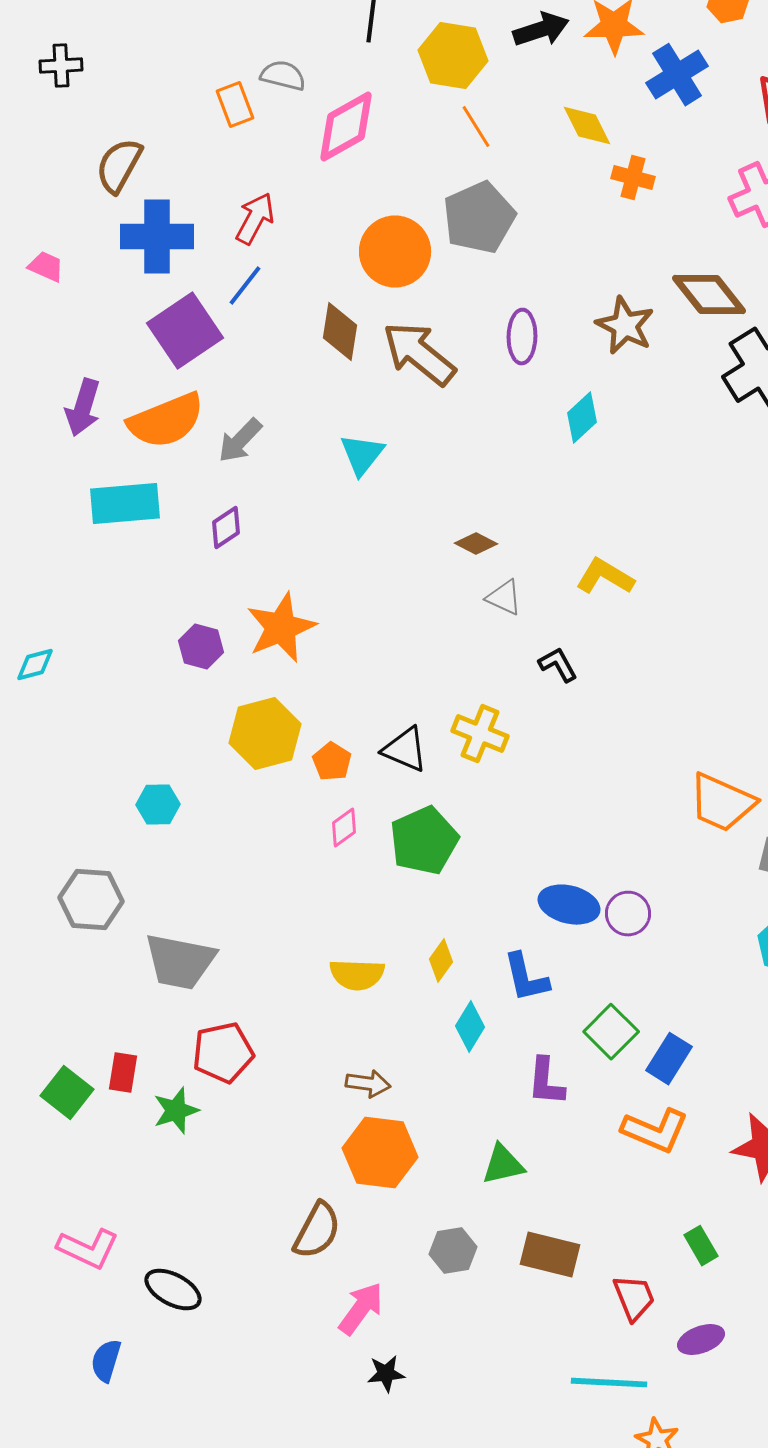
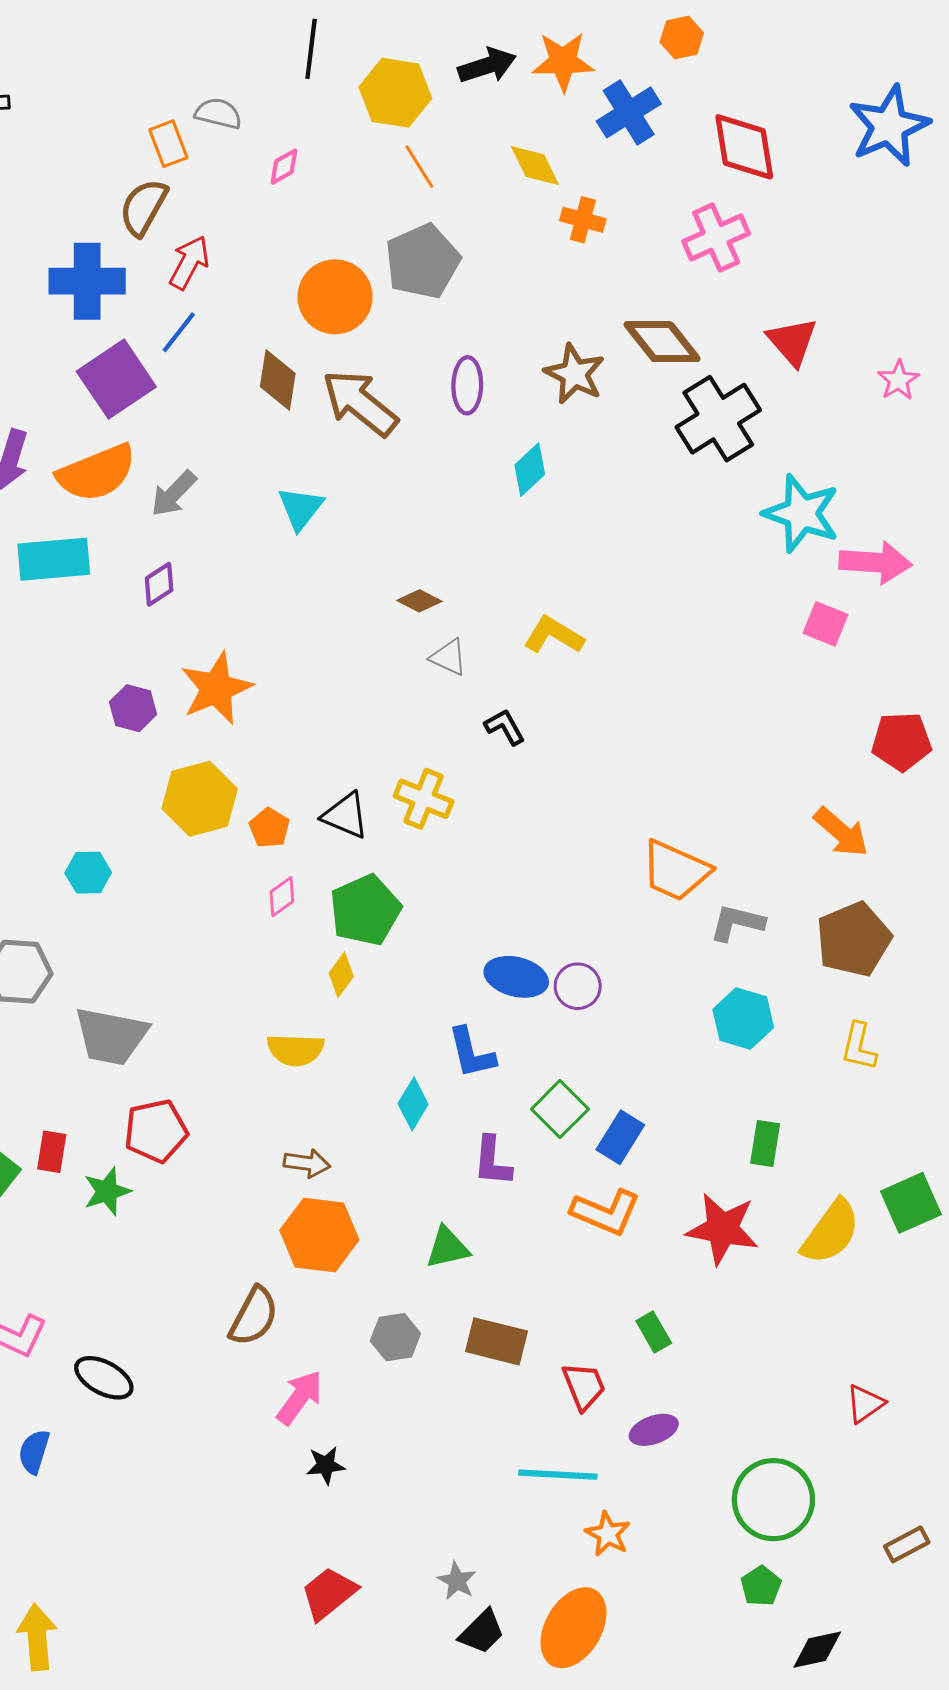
pink diamond: (346, 127) -> (284, 167), size x0.5
brown semicircle: (119, 166) -> (143, 207), moved
yellow diamond: (441, 961) -> (341, 975), moved

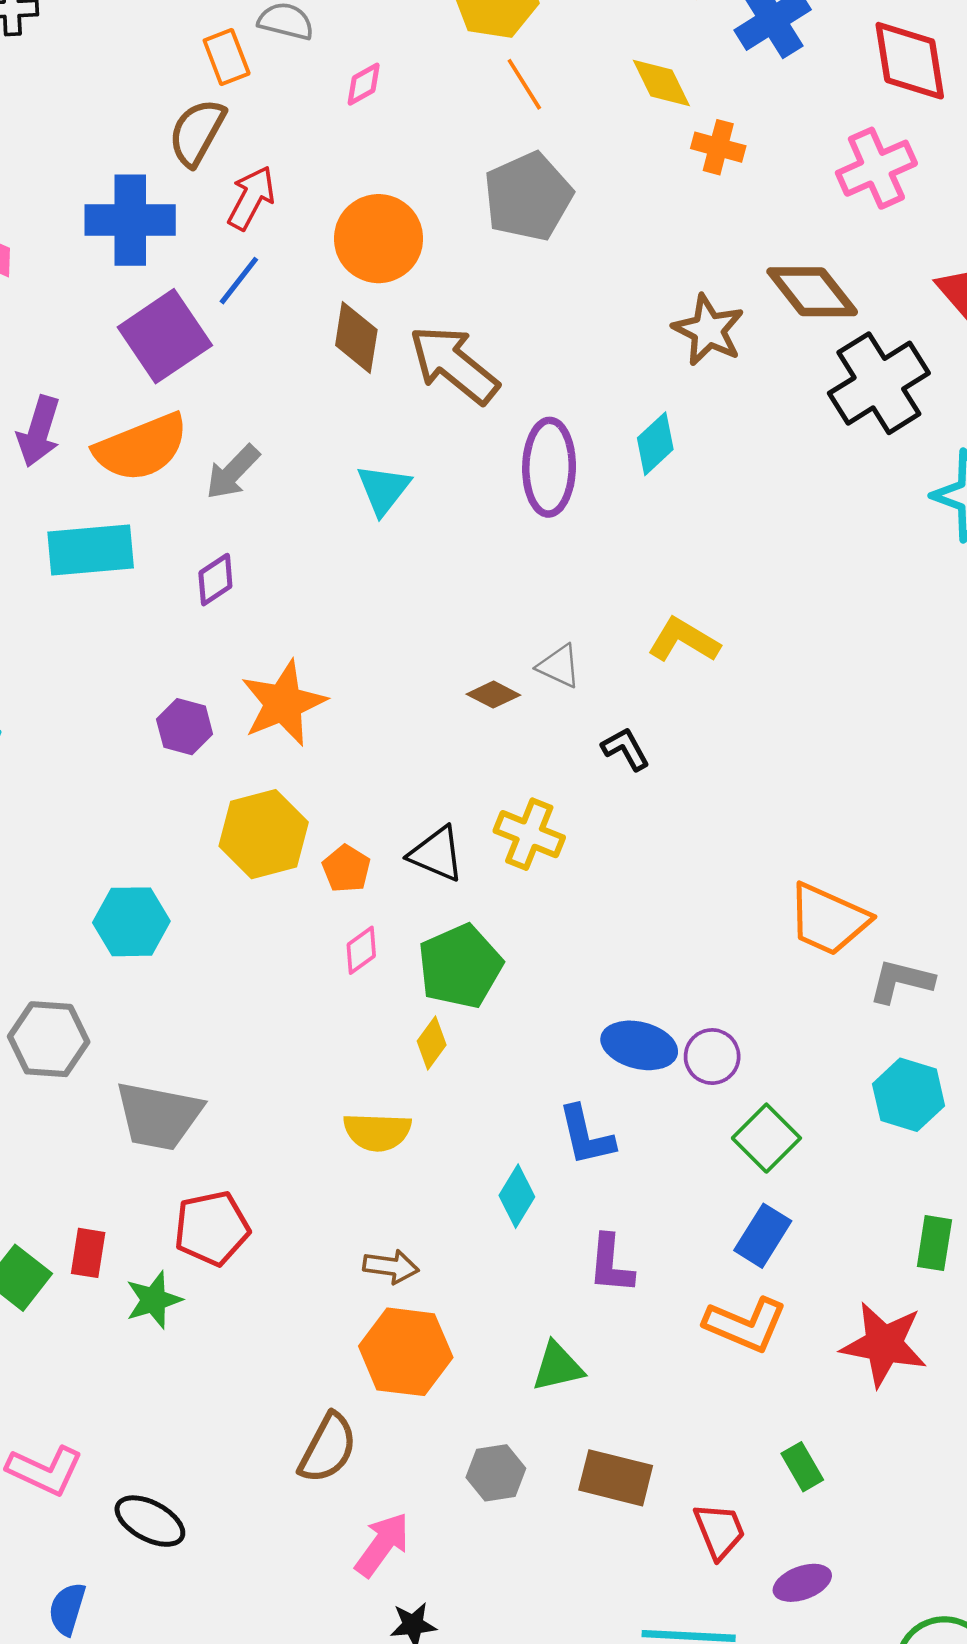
orange circle: (335, 297) -> (379, 239), moved
purple ellipse: (467, 385) -> (549, 467), moved, size x1.4
brown diamond: (419, 601) -> (493, 695), moved
cyan hexagon: (88, 873) -> (131, 922), size x1.4
green square: (560, 1109) -> (766, 1138), moved

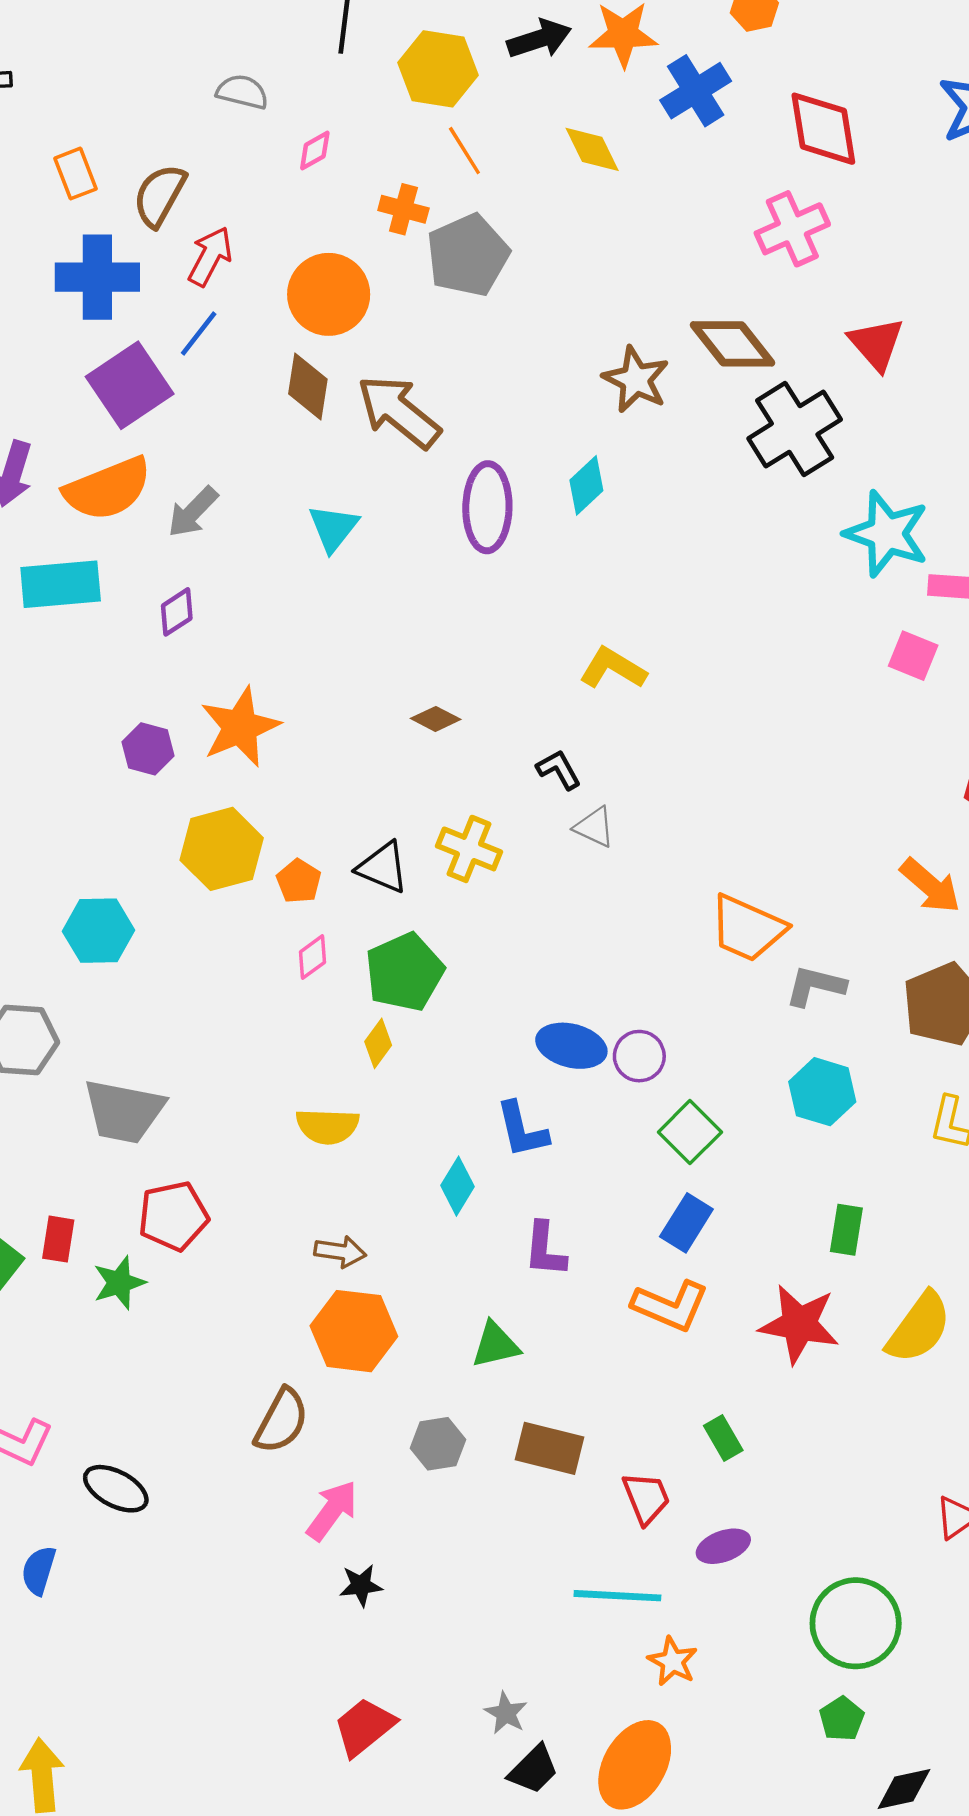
orange rectangle: (227, 57) -> (75, 174), moved
orange cross: (718, 147) -> (403, 209), moved
gray triangle: (559, 666) -> (594, 827), moved

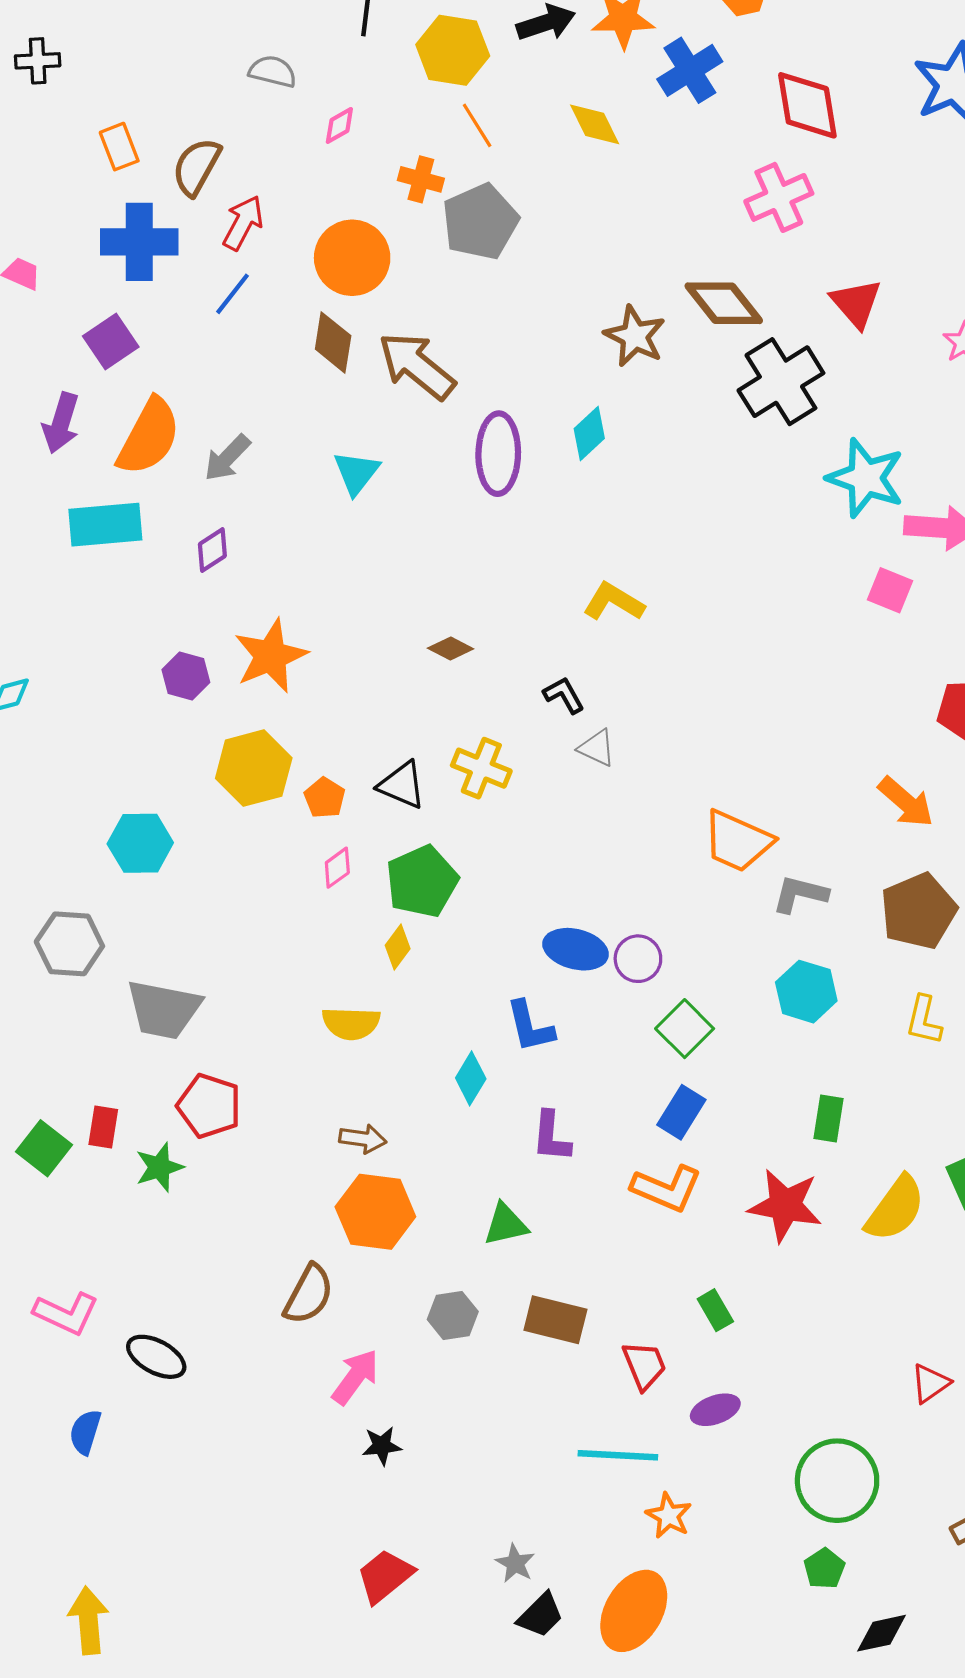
purple square: (130, 385) -> (111, 341), moved, size x0.7
orange semicircle: (108, 489) -> (149, 437), turned -40
red pentagon: (173, 1216) -> (209, 1106), turned 30

